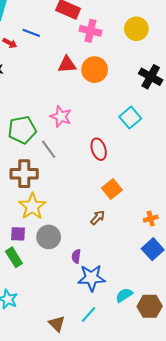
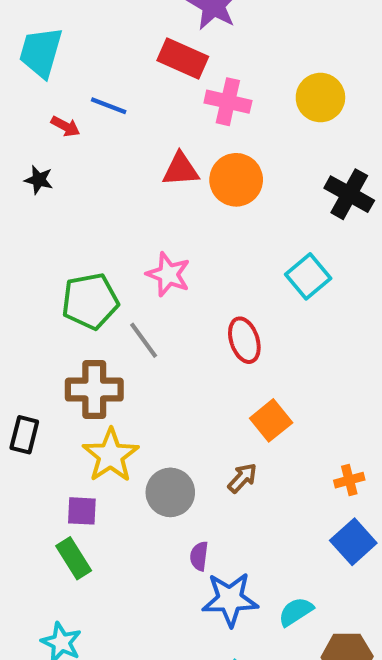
gray circle: (49, 237) -> (170, 492), moved
cyan semicircle: (124, 295) -> (296, 612), moved

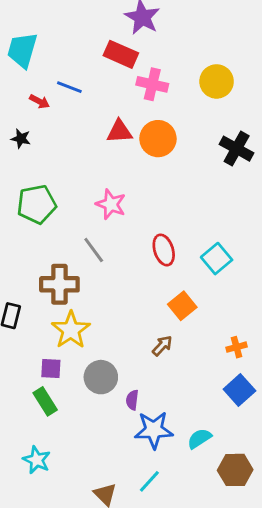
cyan square: (308, 276) -> (217, 259), moved
green pentagon: (90, 301) -> (37, 204), moved
gray circle: (170, 492) -> (101, 377), moved

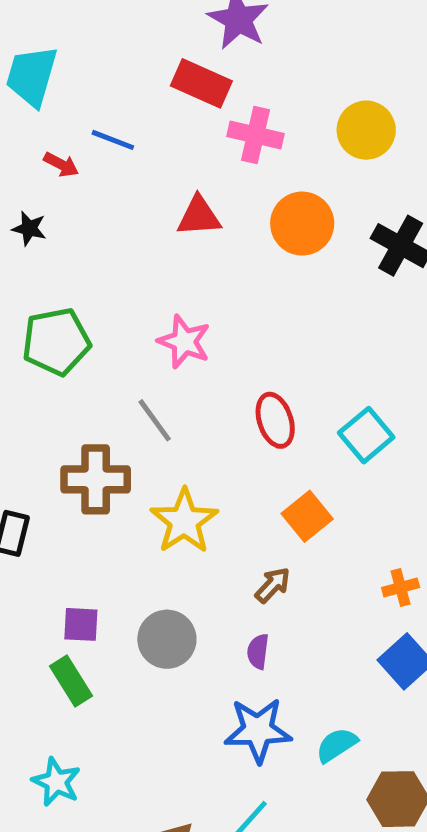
orange circle: (158, 139) -> (302, 224), moved
yellow star: (71, 330) -> (184, 521), moved
purple semicircle: (132, 400) -> (258, 651), moved

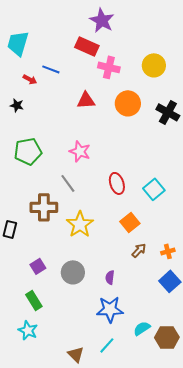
brown arrow: (273, 585) -> (139, 250), moved
purple square: (81, 624) -> (38, 266), turned -35
green rectangle: (71, 681) -> (34, 300), moved
cyan semicircle: (337, 745) -> (142, 328), moved

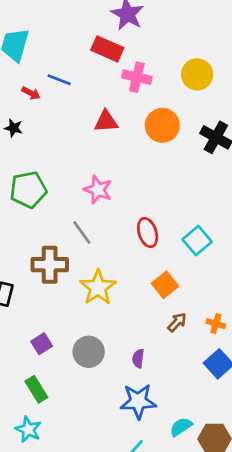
orange cross: (168, 251) -> (216, 324), turned 32

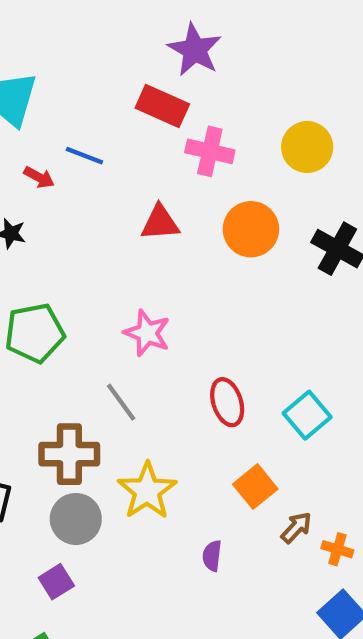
brown arrow: (177, 322) -> (296, 528), moved
gray circle: (89, 352) -> (76, 519), moved
purple semicircle: (138, 358) -> (212, 556), moved

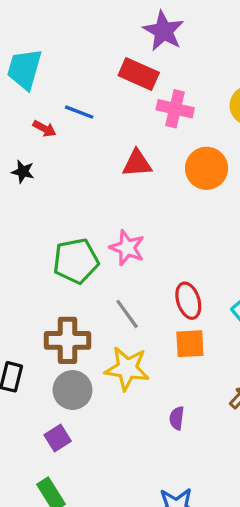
green pentagon: (35, 333) -> (76, 261), moved
gray line: (121, 402) -> (127, 314), moved
orange square: (255, 487) -> (190, 344), moved, turned 36
yellow star: (147, 491) -> (127, 369), turned -30

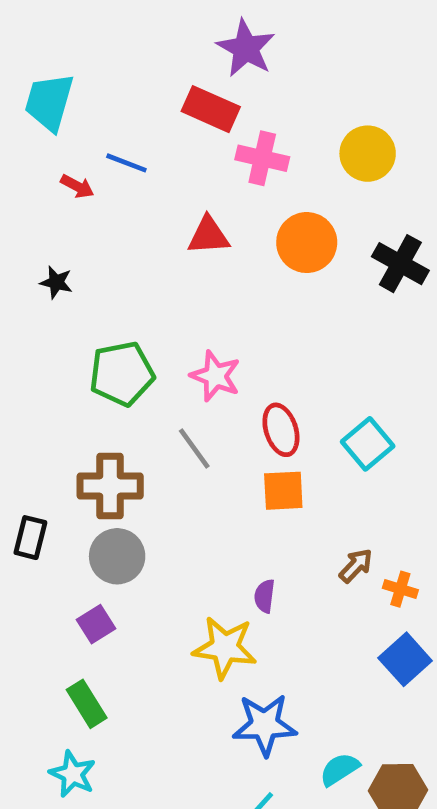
black star: (23, 172) -> (56, 282), moved
pink star: (127, 248) -> (215, 376), moved
yellow star: (127, 369) -> (225, 648), moved

